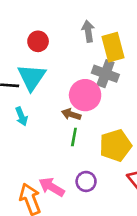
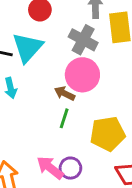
gray cross: (105, 74) -> (83, 40), moved
pink arrow: (52, 187) -> (50, 168), moved

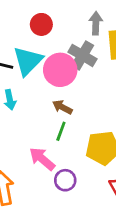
pink circle: (82, 75) -> (60, 70), moved
pink arrow: (50, 168) -> (42, 159), moved

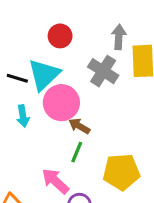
pink circle: (60, 70) -> (61, 103), moved

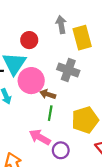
red circle: (60, 36) -> (29, 40), moved
gray cross: (103, 71) -> (68, 70), moved

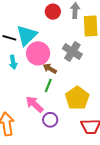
red circle: (29, 40) -> (53, 12), moved
yellow pentagon: (85, 120) -> (77, 98), turned -30

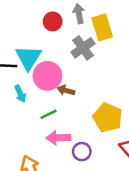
gray cross: (72, 51) -> (83, 48), moved, turned 36
green line: (48, 85) -> (48, 114), moved, turned 56
pink arrow: (35, 104) -> (58, 138), turned -30

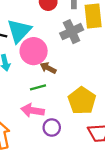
green line: (48, 114) -> (38, 87), moved

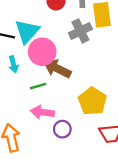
brown arrow: (48, 68) -> (57, 69), size x1.6
green line: (38, 87) -> (38, 86), moved

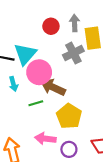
yellow pentagon: (92, 101) -> (69, 116), moved
pink arrow: (42, 112) -> (45, 139), moved
purple circle: (62, 129) -> (69, 149), moved

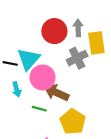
red circle: (51, 26) -> (54, 31), size x1.5
green line: (36, 103) -> (39, 109), turned 32

